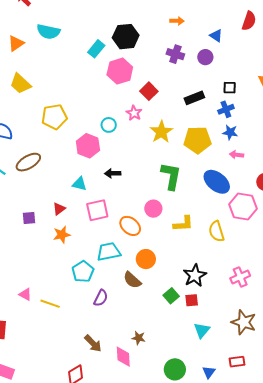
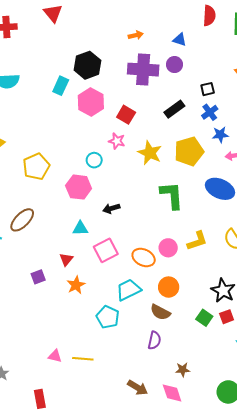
purple cross: (175, 54) -> (143, 70), size x1.6
pink circle: (153, 209) -> (168, 248), moved
purple semicircle: (101, 298) -> (154, 340), moved

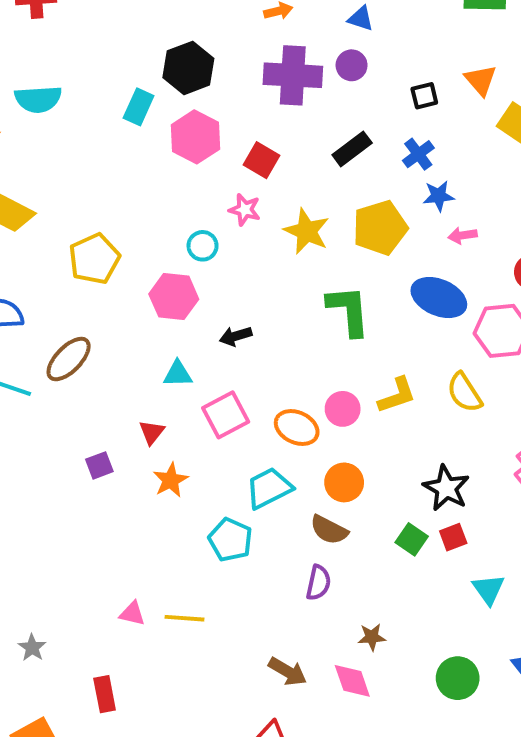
black square: (208, 89) -> (424, 96), moved

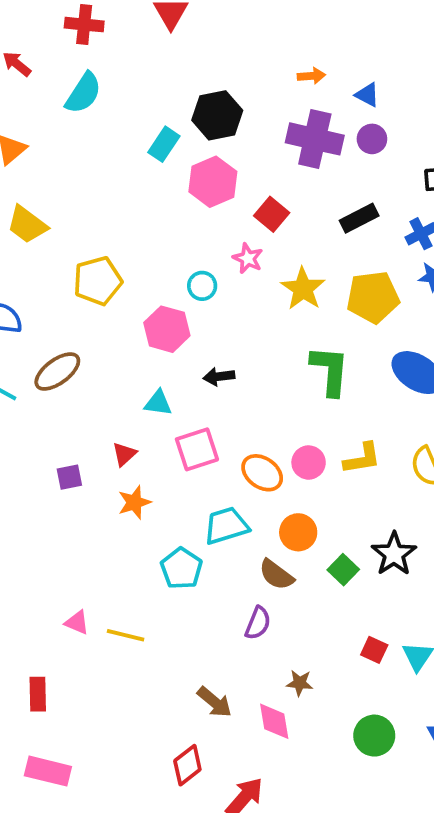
blue triangle: (361, 19) -> (367, 95), moved
cyan semicircle: (38, 99) -> (83, 93), moved, turned -63
red square: (453, 537) -> (374, 650), moved, turned 36
green square: (412, 539) -> (343, 570), moved

